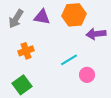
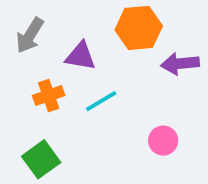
purple triangle: (42, 17) -> (81, 56), moved
cyan line: (69, 60) -> (101, 101), moved

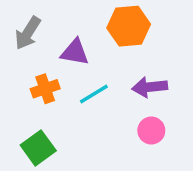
purple arrow: (180, 64) -> (150, 87), moved

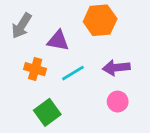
orange cross: (45, 89) -> (35, 69), turned 35
green square: (38, 148) -> (47, 112), moved

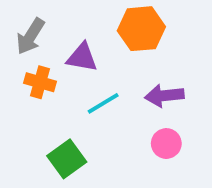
orange cross: (35, 69) -> (40, 82), moved

